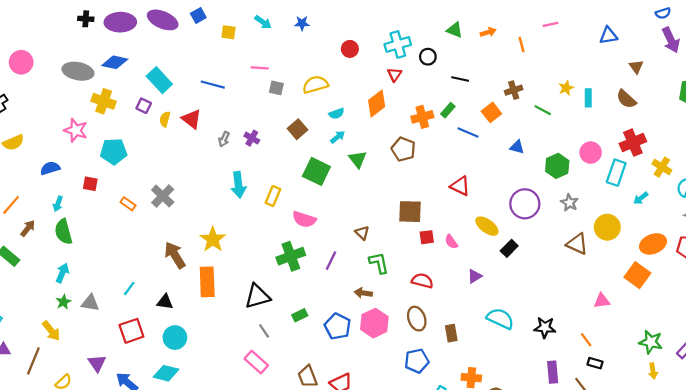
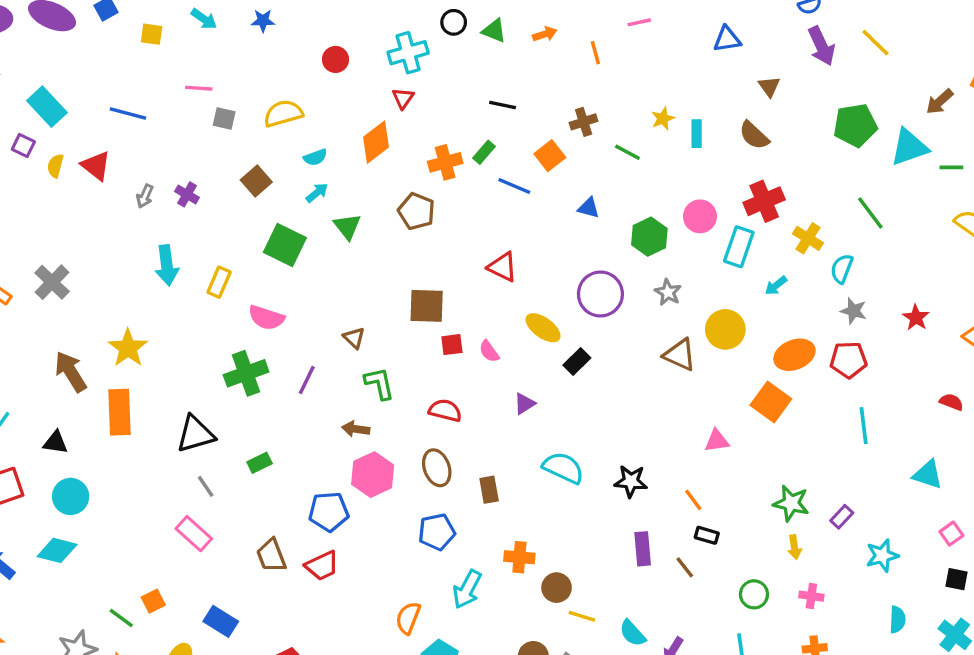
black circle: (428, 57) -> (454, 22), moved
blue pentagon: (338, 326) -> (329, 512), moved, turned -30

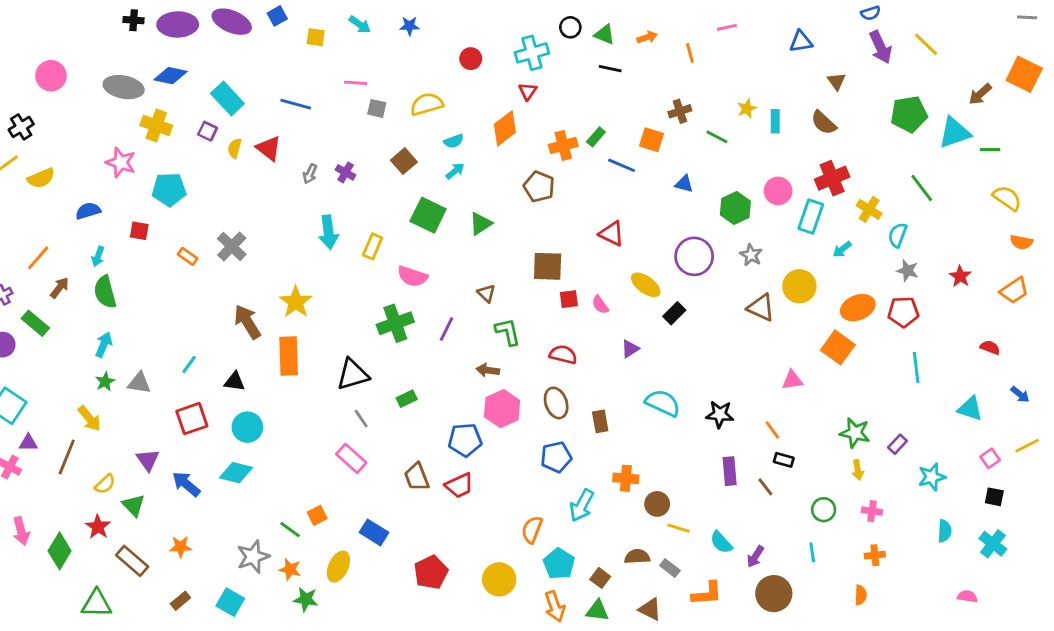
black line: (503, 105) -> (610, 69), moved
orange square: (550, 156) -> (651, 140), turned -35
green triangle: (347, 226) -> (481, 224), moved, turned 35

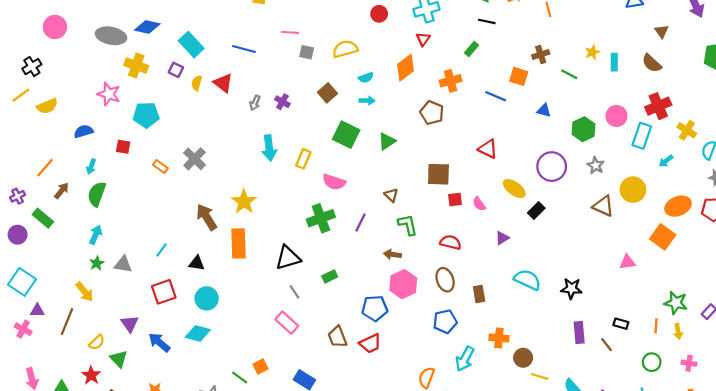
green rectangle: (596, 137) -> (471, 49), moved
cyan arrow: (455, 171) -> (367, 101), turned 40
green semicircle: (105, 292) -> (97, 194), turned 35
orange line: (772, 430) -> (656, 326), moved, turned 40

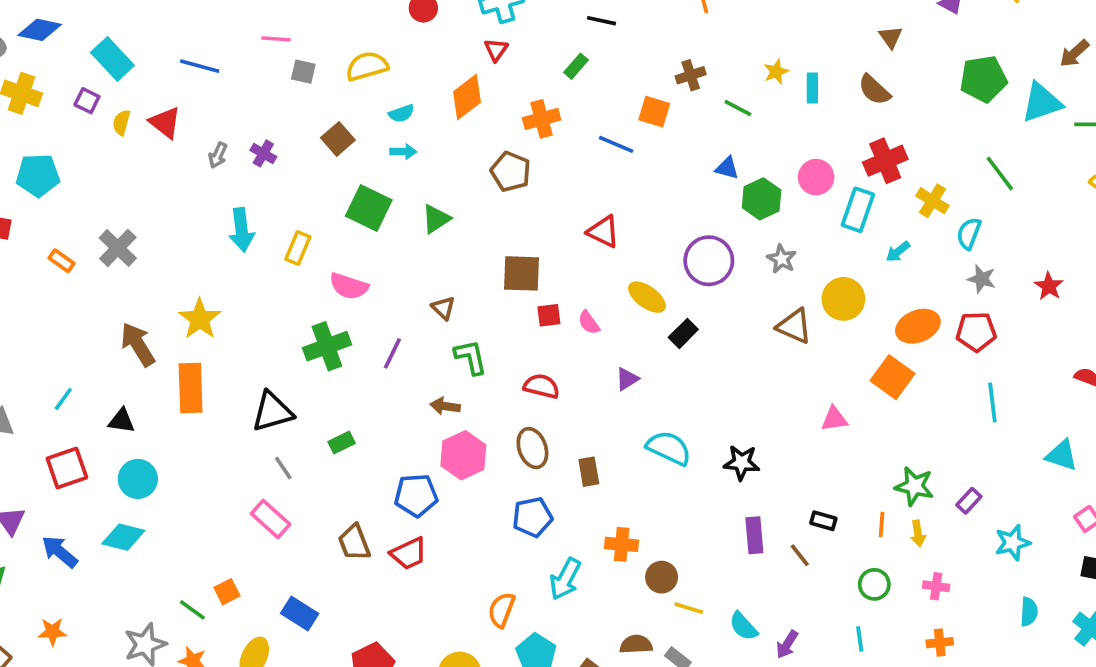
blue triangle: (544, 110) -> (727, 168), moved

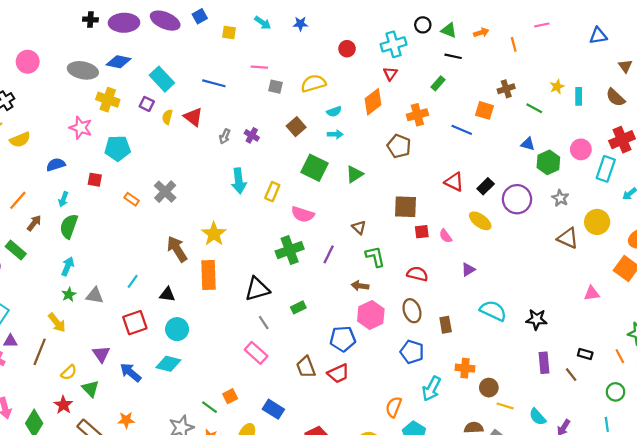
black rectangle: (683, 333) -> (486, 186), moved
blue pentagon: (532, 517) -> (412, 352), turned 30
orange line: (882, 524) -> (620, 356), turned -32

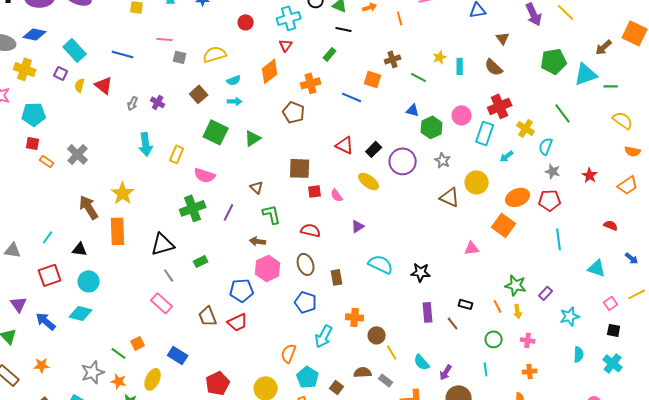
red square: (95, 180) -> (33, 143), moved
yellow line: (505, 406) -> (392, 352), turned 42

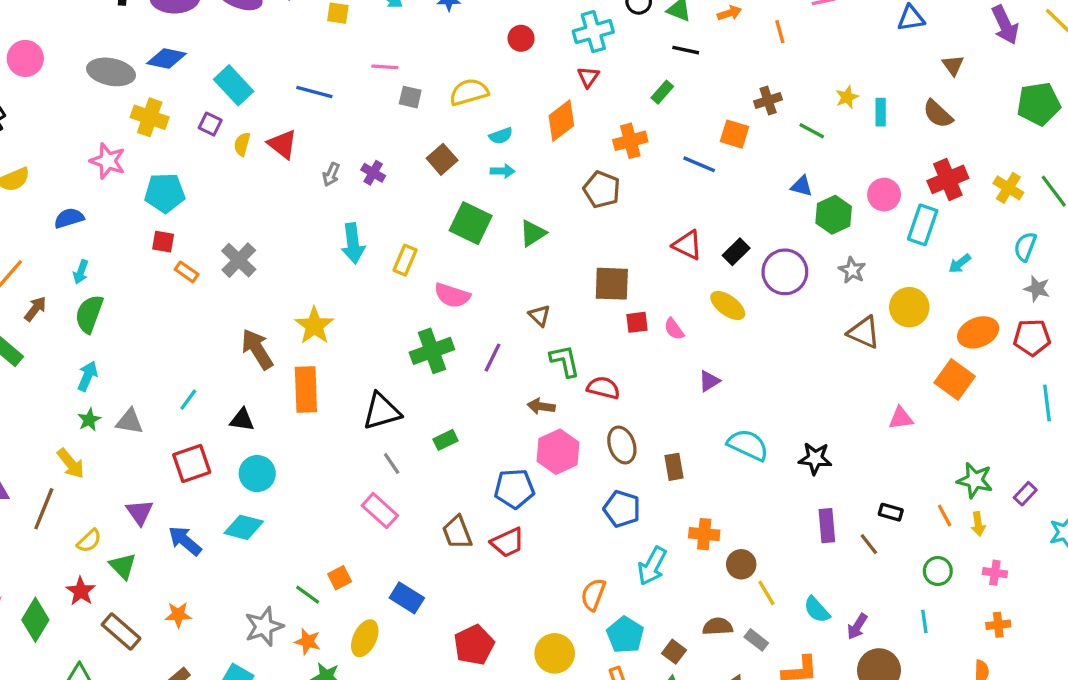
yellow cross: (526, 128) -> (1008, 188), moved
red semicircle: (311, 230) -> (603, 388), moved

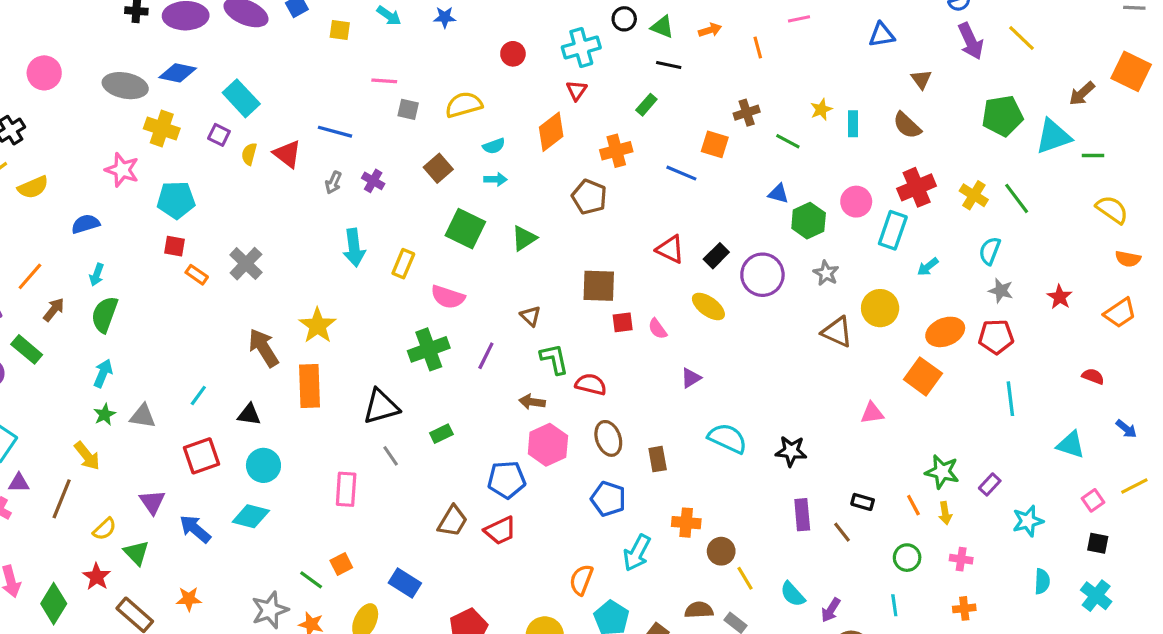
blue line: (314, 92) -> (335, 132), moved
pink rectangle: (380, 511) -> (346, 489), moved, turned 52
brown trapezoid: (457, 532) -> (453, 521), turned -128

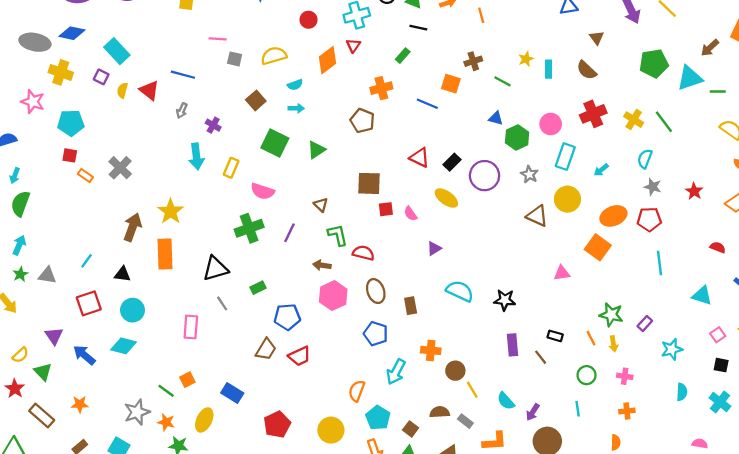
orange diamond: (551, 132) -> (328, 60), moved
purple cross: (373, 181) -> (213, 125), moved
cyan rectangle: (893, 230) -> (565, 157), moved
brown arrow: (263, 348) -> (132, 227), turned 52
blue pentagon: (507, 480) -> (287, 317), moved

